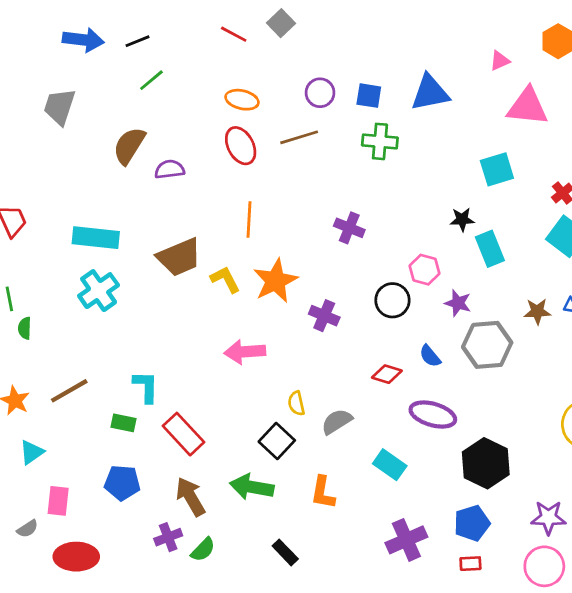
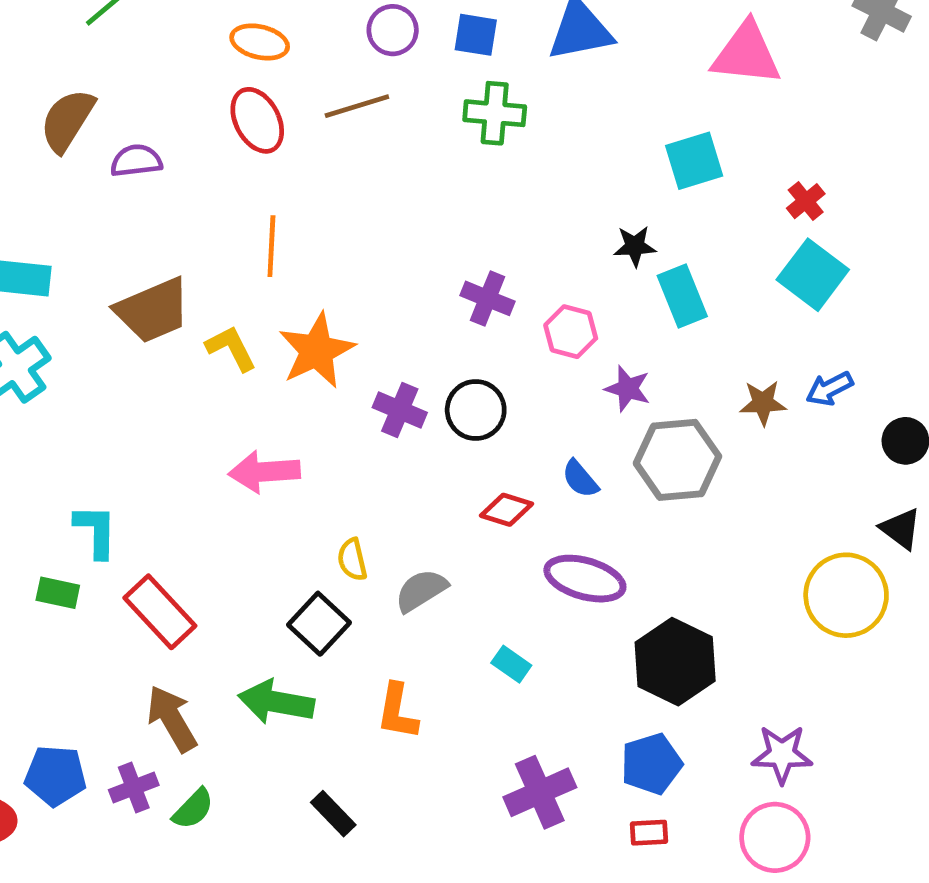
purple cross: (349, 228) -> (488, 298), moved
black circle: (392, 300) -> (476, 410), moved
cyan rectangle: (390, 465) -> (511, 664), size x0.7
blue pentagon: (122, 483) -> (55, 776), moved

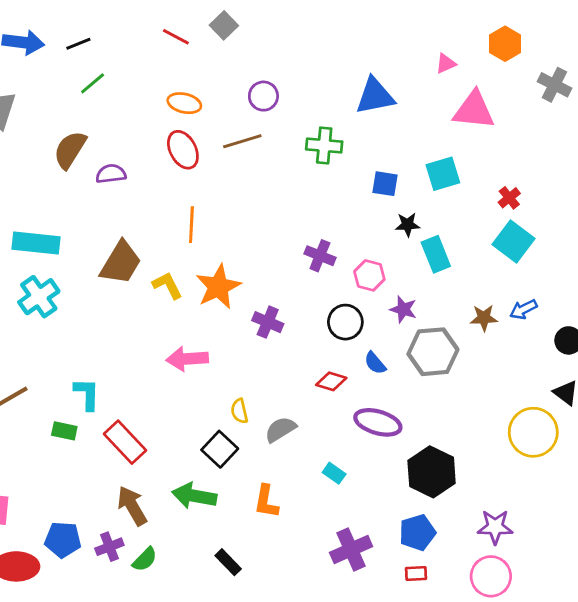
blue square: (476, 35) -> (385, 184), moved
brown trapezoid: (153, 310) -> (121, 263), turned -36
black circle: (476, 410) -> (345, 322), moved

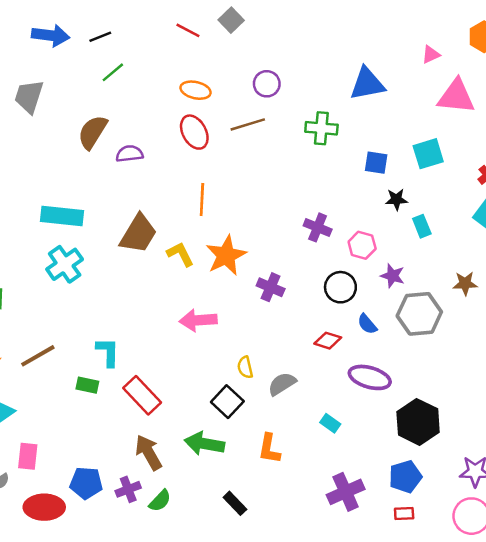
cyan rectangle: (436, 254) -> (422, 226), size x0.7

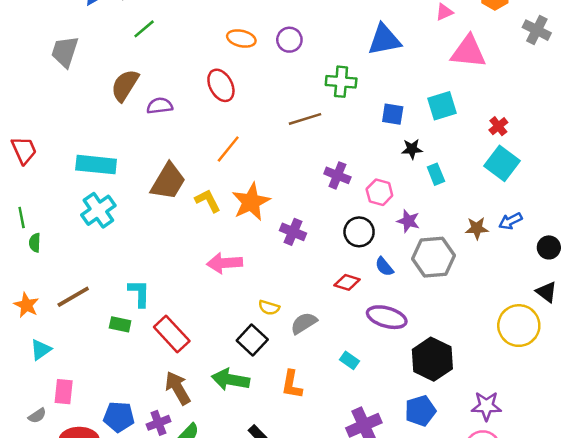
orange ellipse: (196, 90) -> (241, 38), moved
brown line: (248, 124) -> (305, 119), moved
orange line: (202, 199) -> (228, 149), turned 36
yellow semicircle: (245, 367) -> (269, 308), turned -60

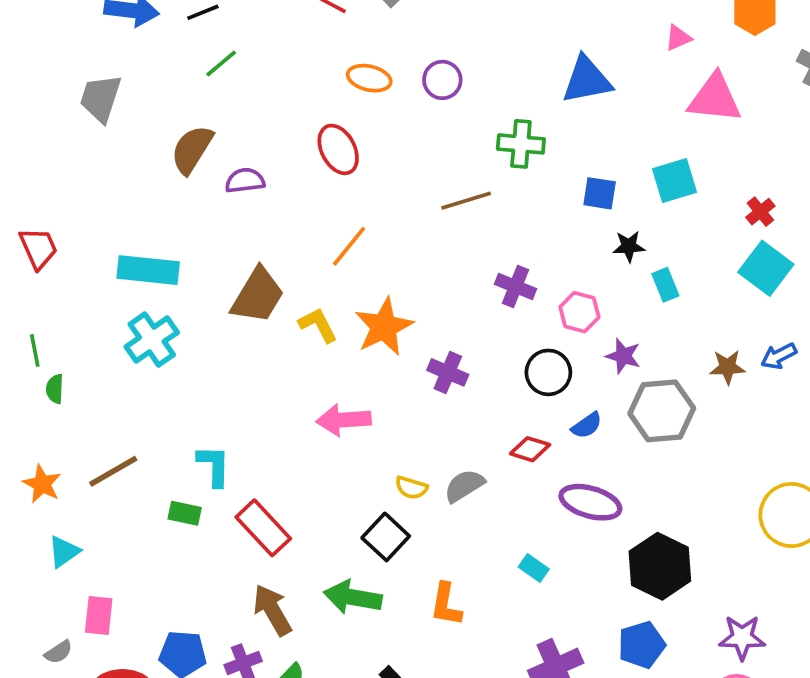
blue semicircle: (384, 267) -> (587, 425), turned -85
gray semicircle: (304, 323) -> (464, 486), moved

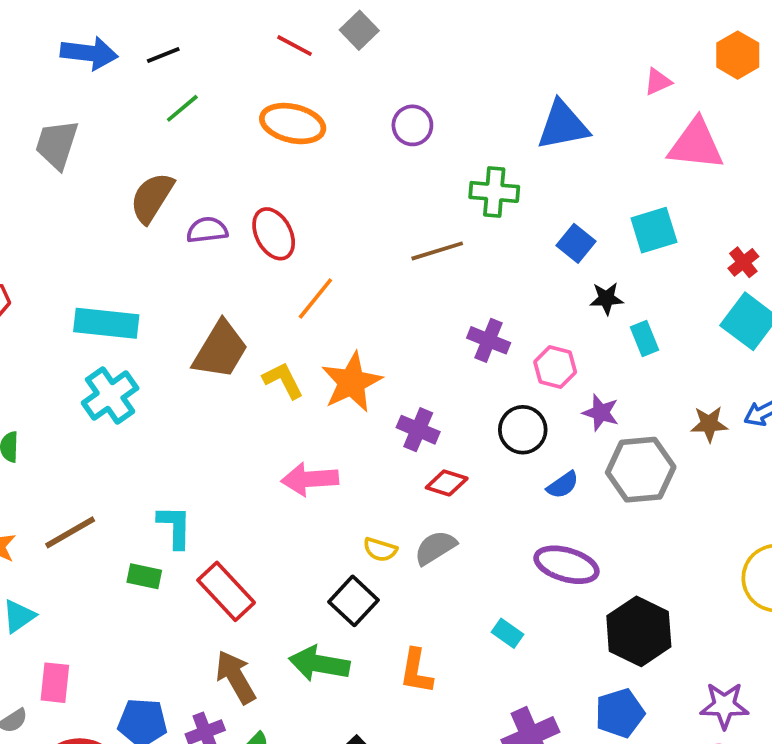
orange ellipse: (369, 78) -> (293, 124), moved, size x1.4
red ellipse: (338, 149) -> (274, 234), moved
blue square: (600, 193) -> (576, 243), turned 30
red diamond: (530, 449) -> (447, 483), moved

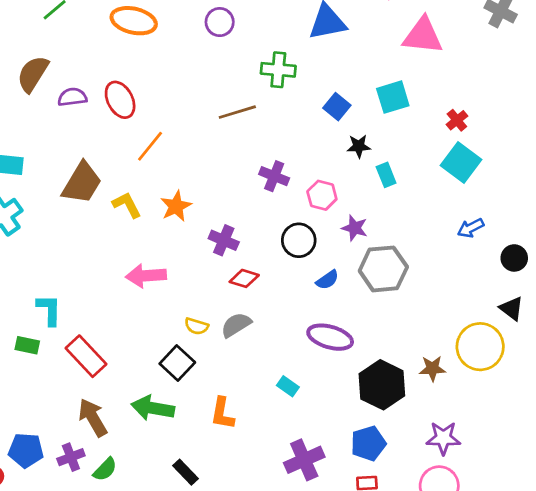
orange star: (352, 382) -> (176, 206), size x0.7
brown star: (709, 424) -> (432, 368), moved

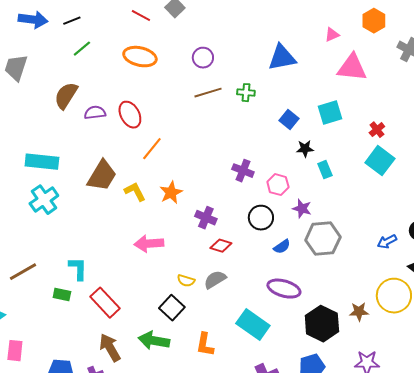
green cross: (278, 70) -> (246, 93), size x0.7
brown line: (237, 112) -> (208, 93), moved
blue arrow: (471, 228) -> (387, 242), moved
cyan rectangle: (288, 386) -> (253, 325), size x2.0

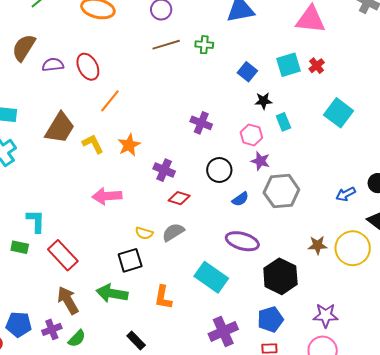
red cross: (377, 130) -> (317, 66), moved
pink hexagon: (278, 185) -> (251, 135), moved
black square: (172, 308) -> (130, 260), turned 30
brown star: (359, 312) -> (318, 245), moved

